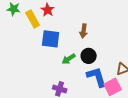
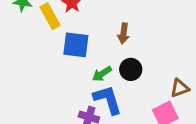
blue L-shape: (97, 77) -> (108, 100), moved

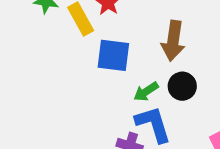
brown arrow: (124, 33) -> (173, 41), size x1.5

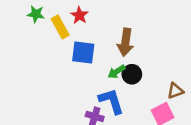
green arrow: (146, 92) -> (116, 72), moved

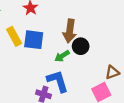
yellow rectangle: (60, 27) -> (14, 36), moved
black circle: (132, 74) -> (81, 46), moved

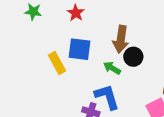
yellow rectangle: (14, 36) -> (57, 63), moved
green arrow: (62, 56) -> (112, 68), turned 64

